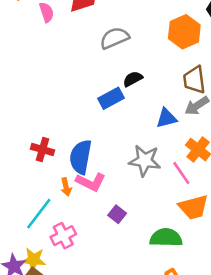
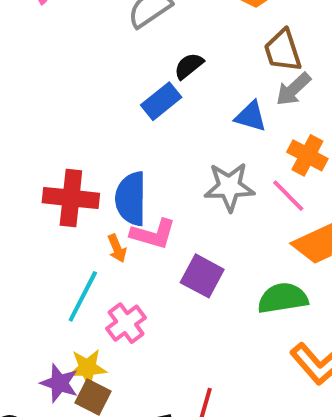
blue triangle: (166, 118) -> (251, 116), turned 40
red cross: (42, 150) -> (71, 198), size x1.5
purple square: (117, 214) -> (202, 276), size x1.5

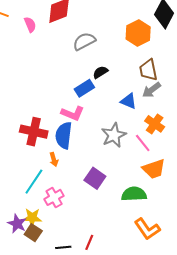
gray star: (229, 187) -> (114, 135), turned -30
pink L-shape: (153, 234) -> (73, 113), moved

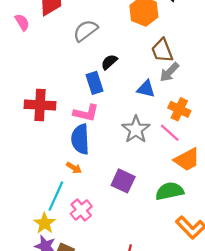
blue rectangle: (84, 88) -> (95, 83), turned -66
red cross: (34, 132) -> (40, 105), moved
orange arrow: (54, 159) -> (74, 168), turned -32
yellow star: (32, 218) -> (45, 223), moved, turned -30

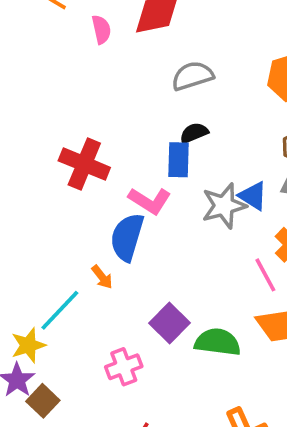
black semicircle: (109, 62) -> (194, 133), moved
gray star: (136, 129) -> (224, 206), moved
green semicircle: (170, 191) -> (218, 342), moved
pink cross: (81, 210) -> (124, 367), moved

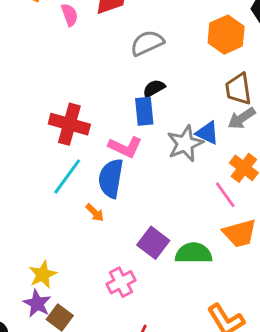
cyan line: (60, 310) -> (67, 176), moved

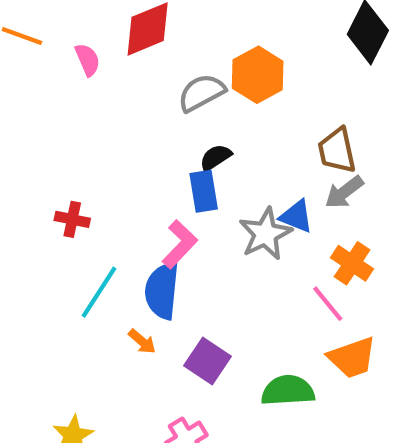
orange hexagon: (226, 35) -> (258, 75), moved
red cross: (69, 124) -> (72, 219), moved, size x0.6
pink L-shape: (125, 147) -> (180, 244), turned -68
purple square: (153, 243) -> (208, 361), moved

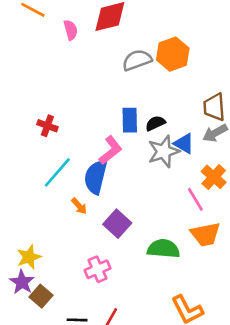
black semicircle: (215, 157) -> (155, 123), moved

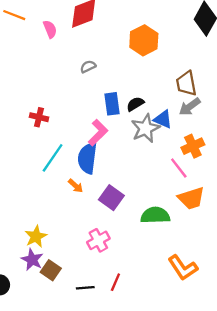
gray semicircle: (137, 60) -> (88, 67), moved, size x0.6
orange cross: (214, 177) -> (193, 146), turned 30

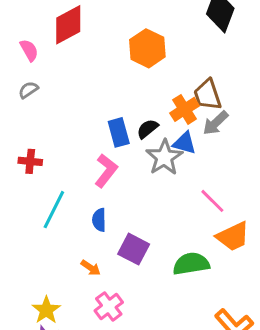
gray semicircle: (88, 67) -> (28, 90), moved
orange cross: (193, 146) -> (185, 109), moved
blue semicircle: (87, 158) -> (99, 220), moved, size x0.6
orange arrow: (76, 186) -> (91, 268), moved
pink cross: (98, 240) -> (109, 306), moved

